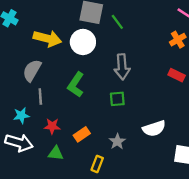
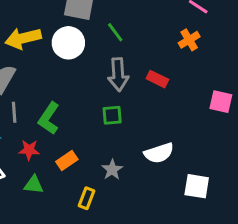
green line: (117, 22) -> (115, 32), moved
yellow arrow: (47, 38) -> (23, 38), turned 152
red rectangle: (177, 75) -> (157, 79), moved
green L-shape: (76, 85) -> (49, 118), moved

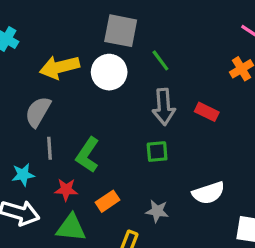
gray star: (112, 170) -> (157, 211), turned -30
green triangle: (34, 185) -> (71, 228), size x1.4

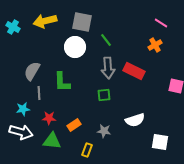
yellow arrow: (59, 67) -> (45, 21), moved
red rectangle: (207, 112) -> (134, 71), size x1.5
green L-shape: (88, 155) -> (62, 82), moved, turned -35

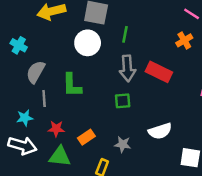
cyan cross: (13, 27) -> (19, 45), moved
green line: (106, 40) -> (125, 34), turned 48

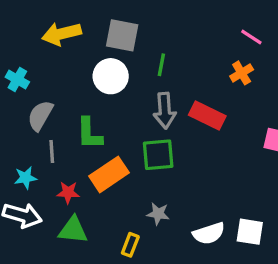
green square: (123, 101) -> (158, 155), size x1.5
white semicircle: (160, 131) -> (209, 233), moved
orange rectangle: (86, 137) -> (109, 174), moved, size x1.6

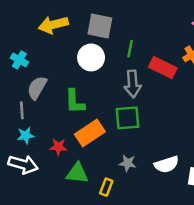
red rectangle: (207, 116) -> (163, 68), moved
gray line: (52, 152) -> (22, 110), moved
green triangle: (73, 230) -> (77, 173), moved
white semicircle: (209, 233) -> (167, 164), moved

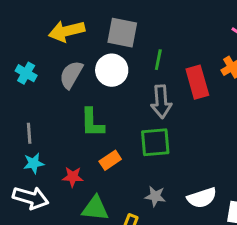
red rectangle: (163, 68) -> (197, 82), turned 48
gray semicircle: (37, 88) -> (71, 75), moved
orange rectangle: (90, 133) -> (110, 160), size x0.6

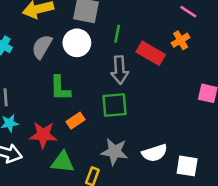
red rectangle: (197, 82) -> (151, 53), turned -44
red star: (73, 177) -> (43, 135), size x1.5
gray star: (155, 196) -> (114, 152), size x1.5

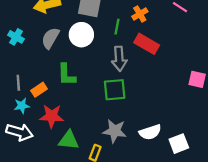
orange cross: (181, 40) -> (140, 14), moved
orange rectangle: (76, 121) -> (39, 90), moved
white square: (187, 166) -> (179, 144), turned -30

